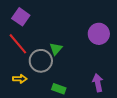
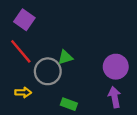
purple circle: (99, 34) -> (116, 67), moved
green triangle: (56, 49) -> (65, 57), turned 32

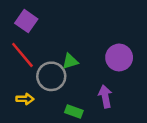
purple circle: (116, 67) -> (119, 57), moved
purple arrow: (115, 97) -> (105, 96), moved

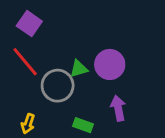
purple circle: (119, 57) -> (110, 64), moved
yellow arrow: (25, 99) -> (28, 124), moved, turned 108

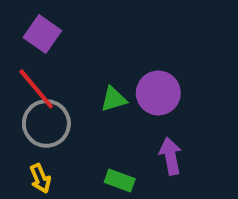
gray circle: (58, 86) -> (46, 124), moved
yellow arrow: (28, 124) -> (40, 178), turned -42

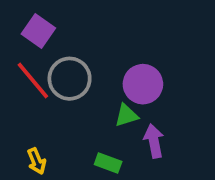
green triangle: (114, 99) -> (126, 115), moved
gray circle: (46, 124) -> (70, 79), moved

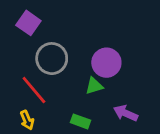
red line: (33, 80) -> (34, 90), moved
purple arrow: (154, 141) -> (126, 113), moved, turned -55

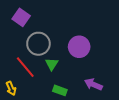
green triangle: (94, 86) -> (52, 64), moved, turned -40
yellow arrow: (27, 120) -> (11, 88), moved

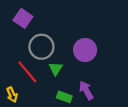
purple arrow: (93, 84) -> (86, 90), moved, turned 36

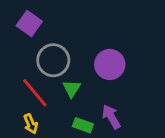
yellow arrow: (12, 95) -> (31, 124), moved

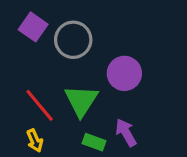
gray circle: (53, 60) -> (73, 40), moved
green triangle: (72, 88) -> (81, 101), size x1.6

